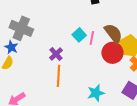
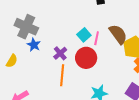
blue star: (11, 47) -> (34, 45), moved
red circle: (112, 53) -> (86, 58), moved

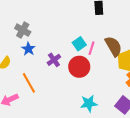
gray cross: (26, 27) -> (23, 30), size x0.7
orange line: (62, 75) -> (29, 83), moved, turned -40

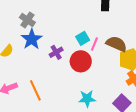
brown semicircle: (113, 46) -> (116, 44), turned -40
blue star: (28, 49) -> (32, 39), size x1.5
orange line: (29, 83) -> (35, 90), moved

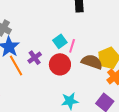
brown semicircle: (116, 44) -> (92, 62), moved
orange line: (35, 90) -> (16, 65), moved

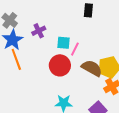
cyan square: (60, 41) -> (64, 43), turned 32
purple cross: (35, 58) -> (39, 31), moved

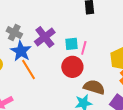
purple cross: (39, 31) -> (45, 37), size x1.5
brown semicircle: (92, 68) -> (94, 87), moved

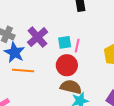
orange line: (28, 70) -> (23, 70), turned -50
brown semicircle: (94, 87) -> (71, 87), moved

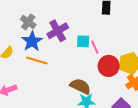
pink line: (77, 46) -> (95, 47), turned -48
red circle: (67, 65) -> (109, 66), moved

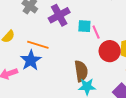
blue star: (32, 41) -> (31, 60), moved
brown semicircle: (80, 86) -> (81, 71), turned 55

